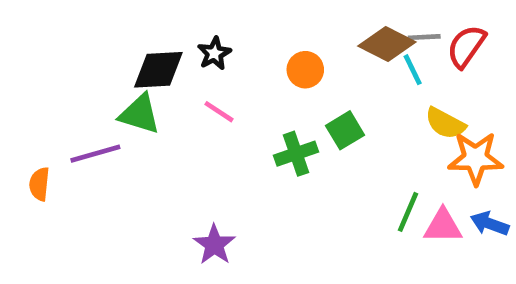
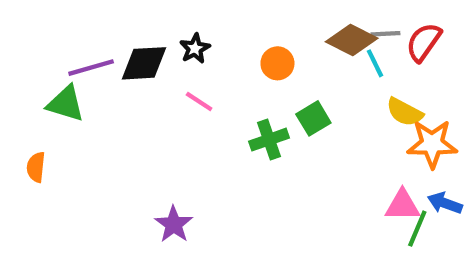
green triangle: (140, 114) -> (66, 104), moved
purple line: (95, 154) -> (91, 68), moved
green line: (408, 212) -> (417, 229), moved
purple star: (214, 245) -> (174, 224), moved

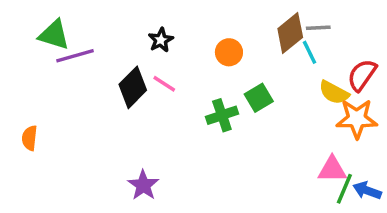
brown diamond: (352, 40) -> (290, 33), turned -66
red semicircle: (424, 42) -> (362, 75), moved
black diamond: (144, 63) -> (133, 87), moved, turned -42
green triangle: (66, 104) -> (54, 35), moved
blue arrow: (445, 203) -> (367, 190), moved

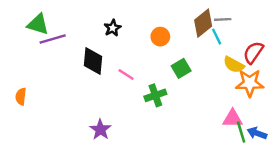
pink line: (164, 84) -> (126, 74), moved
black diamond: (133, 87) -> (93, 61), turned -40
green cross: (222, 115) -> (155, 95), moved
green line: (344, 189) -> (241, 132), turned -40

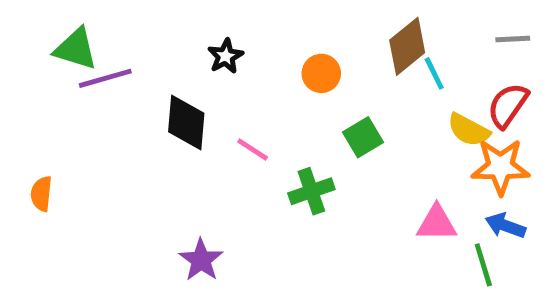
gray line: (223, 19) -> (513, 39), moved
pink triangle: (233, 119) -> (437, 223), moved
blue arrow: (257, 133) -> (505, 226), moved

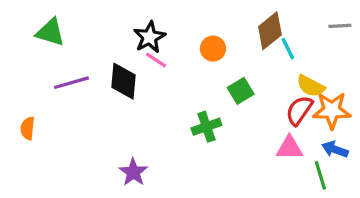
black star: (226, 56) -> (150, 37), size x1.4
purple line: (105, 78) -> (71, 83), moved
red semicircle: (508, 105) -> (299, 110), moved
pink line: (253, 150) -> (156, 60), moved

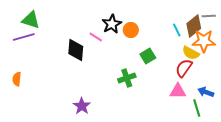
brown diamond: (270, 31) -> (194, 26), moved
black star: (150, 37) -> (112, 24), moved
purple line: (71, 83) -> (24, 37), moved
orange star: (332, 110) -> (204, 41), moved

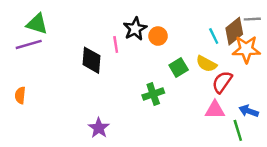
pink line: (96, 37) -> (116, 44), turned 48
yellow semicircle: (191, 53) -> (206, 64), moved

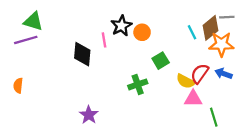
yellow semicircle: (206, 64) -> (186, 81), moved
blue arrow: (249, 111) -> (224, 74), moved

